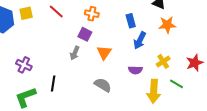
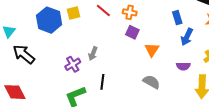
orange cross: (92, 14) -> (130, 12), moved
gray arrow: (75, 53) -> (93, 54), moved
purple cross: (24, 65) -> (73, 64), turned 35

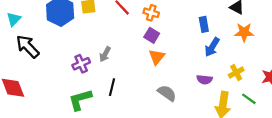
orange triangle: (152, 50) -> (157, 57), moved

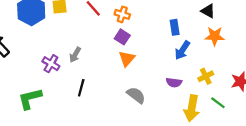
purple cross: (81, 64) -> (51, 64), turned -36
green L-shape: (80, 100) -> (30, 99), moved

